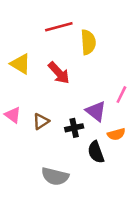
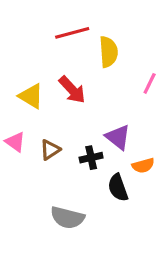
yellow triangle: (20, 64) -> (31, 96), moved
pink line: (121, 95) -> (150, 83), moved

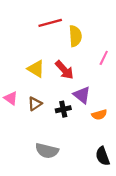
red arrow: (72, 90) -> (64, 70), moved
yellow triangle: (31, 96) -> (36, 69), moved
black semicircle: (118, 188) -> (103, 156), moved

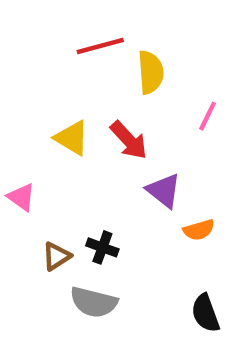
brown triangle: (35, 104) -> (56, 256), moved
black cross: (63, 109) -> (102, 247), moved, turned 32

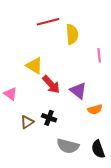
pink line: (208, 116) -> (99, 55), turned -32
red arrow: (129, 140) -> (51, 84), moved
gray semicircle: (94, 302) -> (68, 146), moved

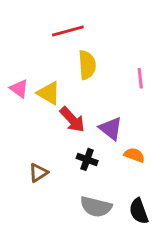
yellow semicircle: (72, 34) -> (87, 65), moved
pink triangle: (10, 94) -> (19, 89), moved
orange semicircle: (95, 109) -> (134, 155), turned -144
black cross: (49, 118) -> (87, 159), moved

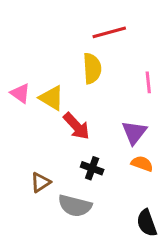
red line: (68, 31) -> (109, 32), moved
purple triangle: (111, 128) -> (134, 132), moved, turned 30
gray semicircle: (96, 207) -> (75, 206), moved

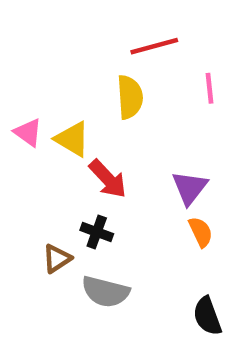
pink line: (148, 82) -> (209, 88), moved
orange semicircle: (142, 164) -> (201, 232), turned 45
black cross: (92, 168) -> (97, 232), moved

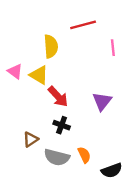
yellow semicircle: (130, 97) -> (51, 46), moved
black cross: (97, 232) -> (62, 125), moved
orange semicircle: (201, 232) -> (84, 155), moved
black semicircle: (207, 316) -> (112, 170), turned -90

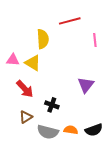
pink triangle: (15, 71) -> (13, 60), turned -32
red arrow: (58, 96) -> (25, 89), moved
orange semicircle: (84, 155) -> (71, 130), turned -56
black semicircle: (112, 170) -> (94, 130), moved

